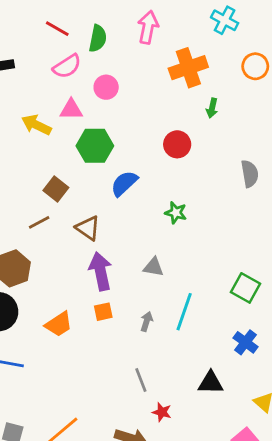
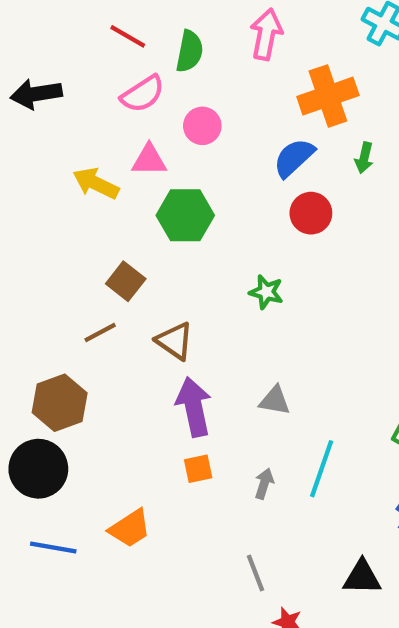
blue semicircle: (124, 183) -> (294, 158), moved
green star: (176, 213) -> (266, 292), moved
orange trapezoid: (59, 324) -> (130, 528), moved

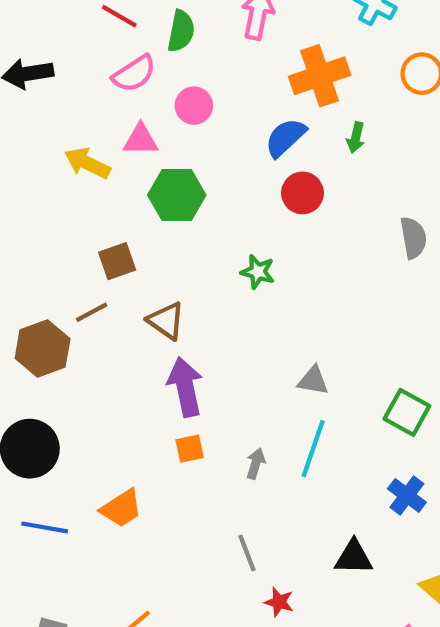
brown square: (126, 281) -> (117, 261), turned 33
gray triangle: (275, 401) -> (313, 380), moved
brown hexagon: (60, 403) -> (43, 348), moved

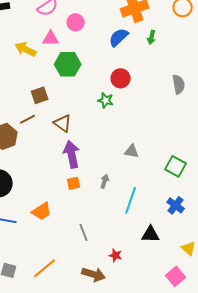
red circle: (302, 193) -> (121, 78), moved
cyan line: (313, 449) -> (131, 200), moved
gray arrow: (256, 464) -> (105, 181), moved
gray line: (247, 553) -> (84, 232), moved

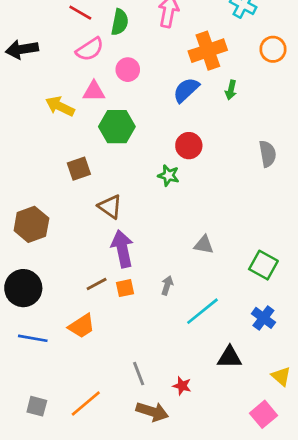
brown line: (28, 119) -> (97, 284), moved
cyan line: (131, 200) -> (202, 311), turned 32
gray line: (84, 232) -> (139, 374), moved

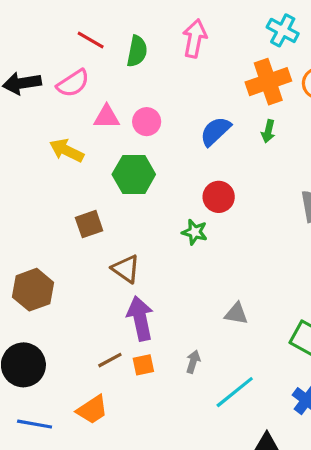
pink semicircle: (90, 49) -> (73, 83), moved
orange cross: (208, 51) -> (268, 82), moved
pink circle: (128, 70) -> (147, 122), moved
pink triangle: (94, 91) -> (107, 117), moved

